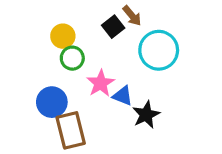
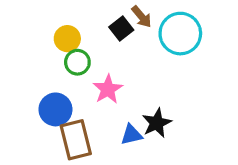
cyan circle: (159, 50) -> (180, 34), moved
blue triangle: (123, 96) -> (131, 135), moved, turned -35

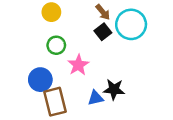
black square: (121, 28) -> (103, 32), moved
yellow circle: (67, 39) -> (51, 12), moved
black star: (157, 123) -> (114, 89), turned 30

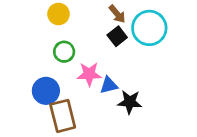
pink star: (78, 65) -> (89, 74), turned 30
blue triangle: (96, 98) -> (109, 85), moved

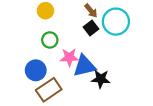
blue triangle: (109, 85) -> (84, 66), size x1.6
brown rectangle: (63, 116) -> (49, 90), turned 70

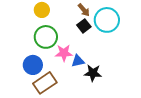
green circle: (50, 40) -> (46, 37), size x1.5
blue triangle: (84, 66) -> (78, 61), size x0.6

